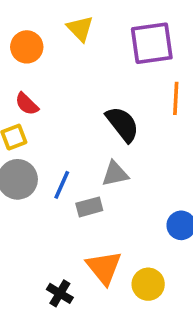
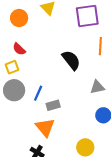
gray triangle: (115, 174) -> (97, 87), moved
orange triangle: (104, 268) -> (45, 127), moved

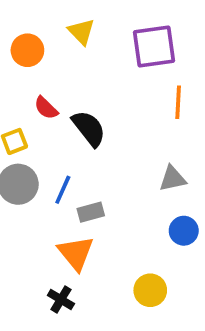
red semicircle: (19, 49) -> (46, 108), moved
black semicircle: (71, 60) -> (89, 128), moved

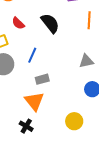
black semicircle: (89, 128) -> (50, 23), moved
blue line: (63, 190) -> (32, 55), moved

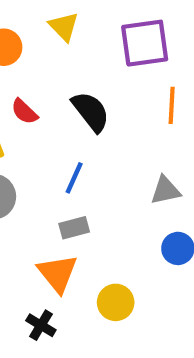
blue line: (32, 55) -> (74, 178), moved
yellow circle: (74, 121) -> (116, 302), moved

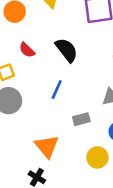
gray rectangle: (74, 228) -> (81, 119), moved
yellow circle: (116, 302) -> (97, 157), moved

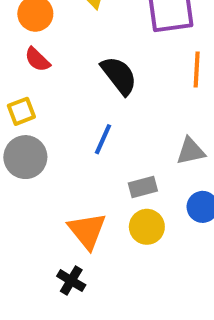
red semicircle: (27, 50) -> (37, 60), moved
yellow circle: (97, 157) -> (147, 227), moved

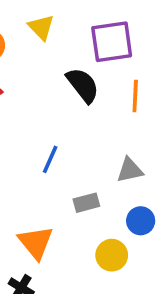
black semicircle: (119, 75) -> (83, 85), moved
yellow circle: (147, 227) -> (112, 255), moved

